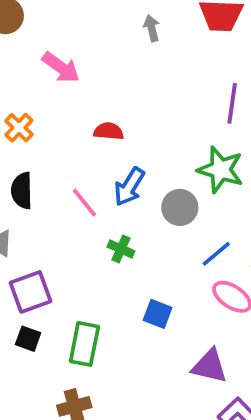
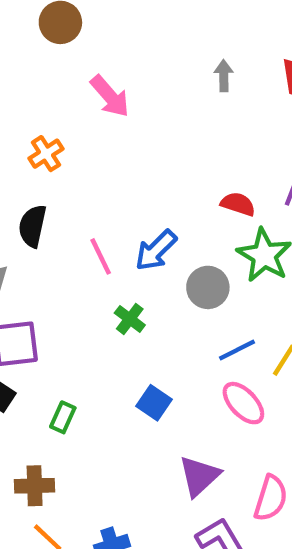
red semicircle: (109, 131) -> (238, 204), moved
green rectangle: (84, 344) -> (63, 417), size x0.6
purple triangle: (210, 366) -> (199, 476), turned 51

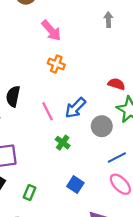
orange cross: (46, 154) -> (56, 64), moved, turned -35

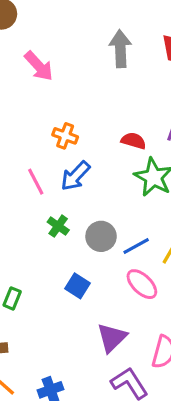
gray arrow: (108, 20) -> (120, 49), size x1.6
orange cross: (56, 64) -> (65, 136), moved
gray circle: (102, 126) -> (101, 236), moved

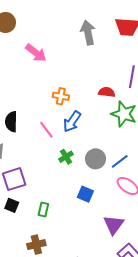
green cross: (58, 226) -> (66, 157), turned 32

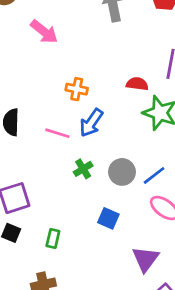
pink line: (46, 130) -> (57, 133), turned -36

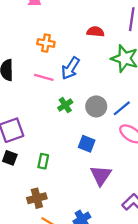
red semicircle: (137, 84) -> (95, 32), moved
orange cross: (77, 89) -> (46, 43), moved
purple triangle: (145, 259) -> (101, 175), moved

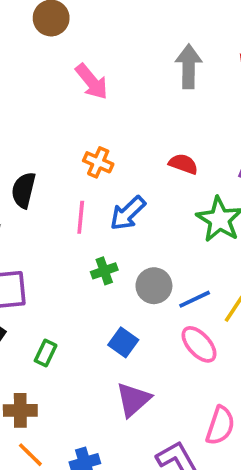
pink line: (44, 77) -> (81, 217), turned 66

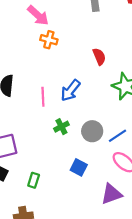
orange cross: (98, 162) -> (49, 40), moved
red semicircle: (183, 164) -> (99, 57), turned 56
purple triangle: (133, 400) -> (112, 194), moved, turned 30

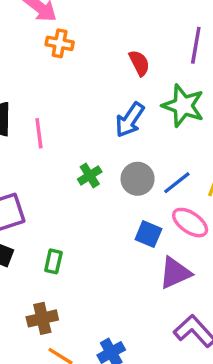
blue arrow: (70, 90) -> (130, 120), moved
pink line: (43, 97) -> (39, 133), moved
blue square: (79, 167) -> (148, 234), moved

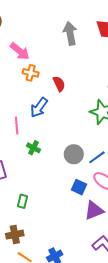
red semicircle: (139, 63) -> (59, 84), moved
blue arrow: (130, 120) -> (39, 108), moved
green cross: (90, 175) -> (33, 148), moved, turned -32

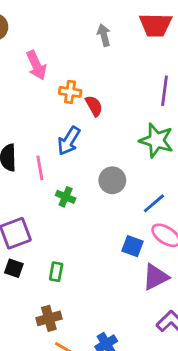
gray arrow: (70, 33) -> (104, 35), size x0.7
pink arrow: (20, 51) -> (36, 65), turned 30
orange cross: (31, 73) -> (70, 92), moved
gray circle: (74, 154) -> (112, 180), moved

